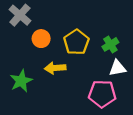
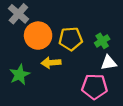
orange circle: (41, 39) -> (38, 36), size x1.6
yellow pentagon: (76, 42) -> (71, 39), turned 30

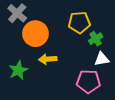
yellow pentagon: (71, 39) -> (79, 22), moved

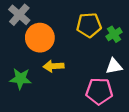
green cross: (96, 39) -> (114, 34), moved
green star: (18, 70) -> (20, 79), turned 30

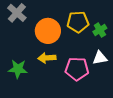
orange circle: (40, 38) -> (48, 31), moved
pink pentagon: (99, 91) -> (77, 69), moved

